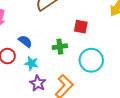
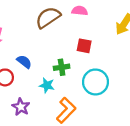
cyan star: (31, 63) -> (47, 85), moved
purple star: (38, 83) -> (21, 107), moved

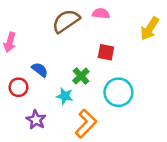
green cross: (62, 67) -> (81, 76), turned -35

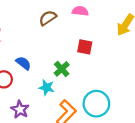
brown semicircle: (66, 21) -> (48, 18), size x0.7
cyan circle: (118, 92) -> (96, 104), moved

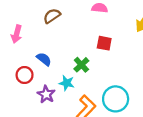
brown semicircle: (48, 18) -> (52, 16), moved
purple star: (20, 109) -> (46, 94), moved

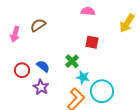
brown semicircle: (52, 16) -> (38, 25), moved
blue semicircle: (44, 59) -> (43, 66), moved
cyan star: (67, 83) -> (83, 77), moved

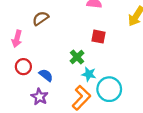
pink arrow: (15, 34) -> (17, 39), moved
blue semicircle: (43, 66) -> (46, 75), moved
purple star: (41, 87) -> (39, 97), moved

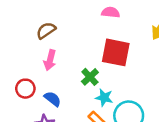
red square: (98, 37) -> (116, 52), size x1.6
pink arrow: (17, 39) -> (50, 60), moved

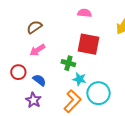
pink arrow: (50, 60) -> (37, 50), turned 42
green cross: (90, 77) -> (68, 63), turned -32

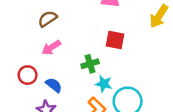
red square: (88, 44) -> (115, 40), size x0.7
green cross: (68, 63) -> (90, 64), turned -32

